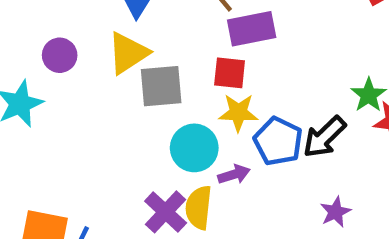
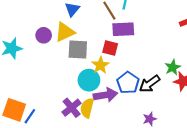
purple circle: (60, 55) -> (44, 35), moved
yellow star: (238, 113) -> (100, 65), moved, turned 30
purple arrow: (234, 174) -> (105, 95), size x1.6

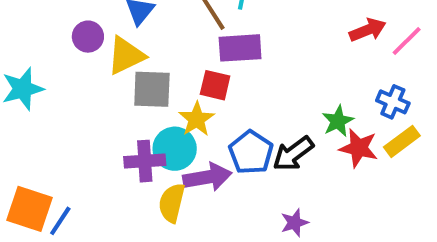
purple circle: (44, 35) -> (88, 37), moved
purple cross: (72, 108) -> (145, 161), moved, turned 36

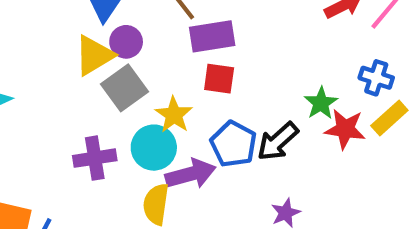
purple circle: (88, 37) -> (126, 42), moved
red square: (215, 85) -> (219, 79), moved
gray square: (152, 89) -> (124, 88), turned -33
purple cross: (145, 161) -> (95, 158), moved

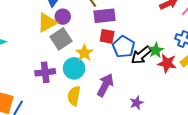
black arrow: (278, 141) -> (141, 55), moved
blue pentagon: (234, 144) -> (124, 47), moved
purple arrow: (191, 174) -> (105, 85), moved, turned -50

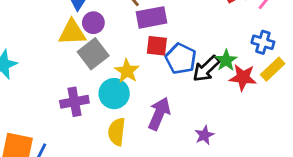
yellow triangle: (47, 23) -> (72, 32), turned 30

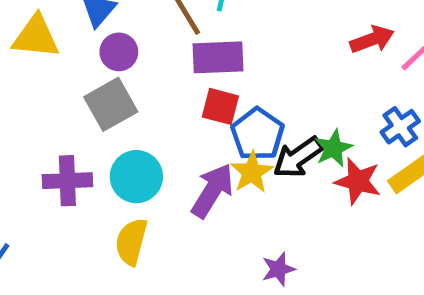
yellow triangle: (72, 32) -> (36, 37), moved
blue cross: (263, 42) -> (400, 127), turned 30
yellow star: (127, 71) -> (252, 172), moved
purple arrow: (159, 114) -> (212, 191), moved

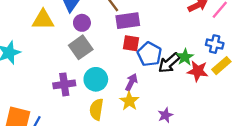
blue cross: (400, 127) -> (215, 44), turned -36
yellow star: (252, 172) -> (129, 101), moved
purple arrow: (212, 191) -> (131, 82), size x0.7

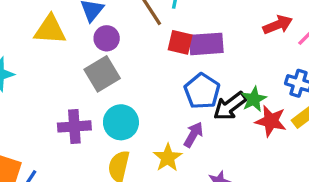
purple rectangle: (128, 21) -> (206, 44), moved
red square: (131, 43) -> (180, 42), moved
purple arrow: (131, 82) -> (193, 135), moved

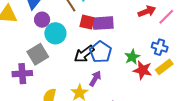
gray square: (102, 74) -> (38, 54), moved
black arrow: (230, 106) -> (84, 54), moved
cyan circle: (121, 122) -> (55, 33), moved

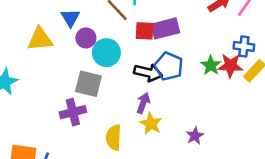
gray square: (38, 54) -> (88, 84), turned -35
black arrow: (84, 54) -> (148, 73), turned -120
red star: (143, 70) -> (230, 66), moved
purple arrow: (95, 79) -> (143, 103), moved

